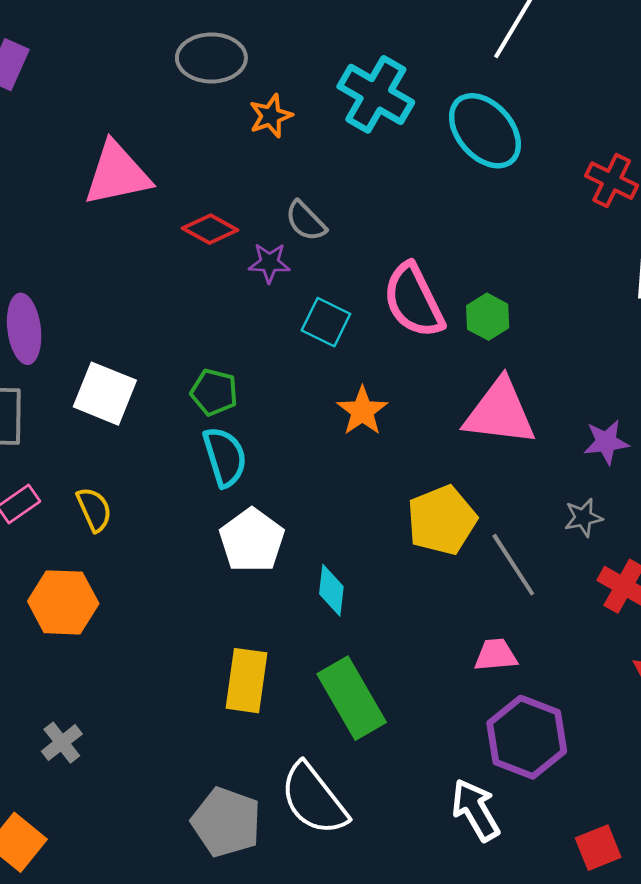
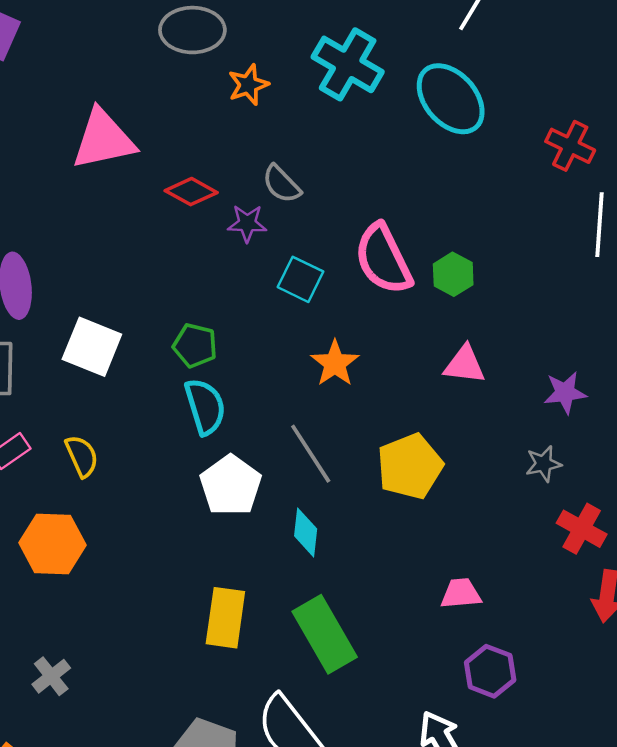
pink triangle: (500, 412) -> (465, 365), size x0.6
gray line: (513, 565) -> (311, 454), moved
purple hexagon: (527, 737) -> (490, 671), size x0.7

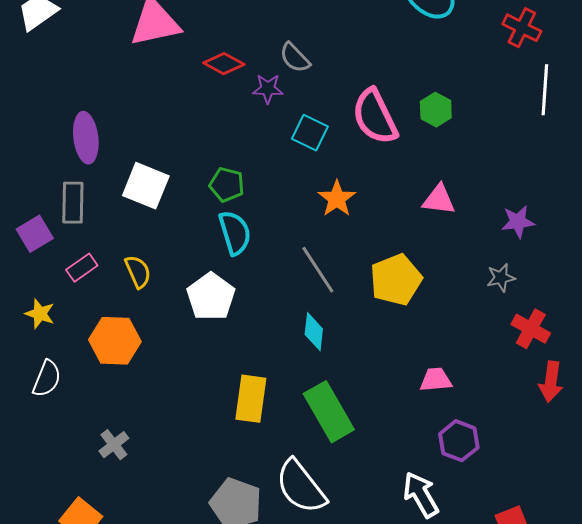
green hexagon: (453, 274) -> (436, 110), moved
white pentagon: (231, 485) -> (211, 297), moved

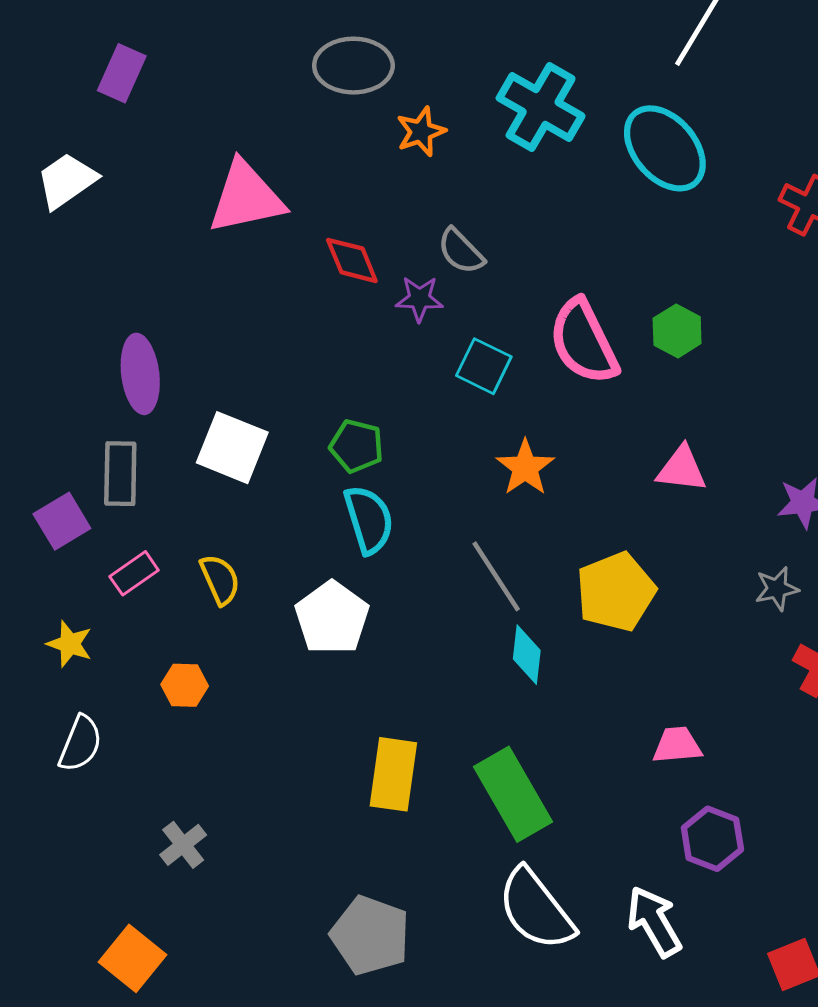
red diamond: (224, 64) -> (352, 260), turned 39
cyan diamond: (314, 332) -> (527, 655), moved
orange hexagon: (115, 341) -> (185, 685), size x0.6
white semicircle: (301, 487) -> (536, 909), moved

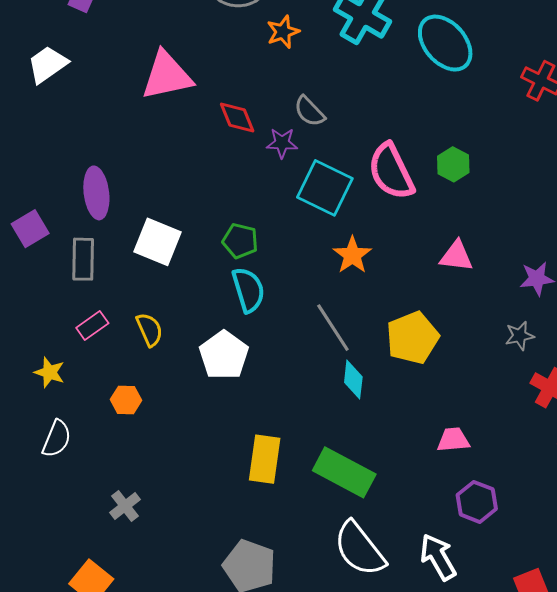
cyan square: (484, 366) -> (325, 188), size x1.5
purple square: (62, 521) -> (30, 229), moved
green rectangle: (513, 794) -> (344, 472), turned -32

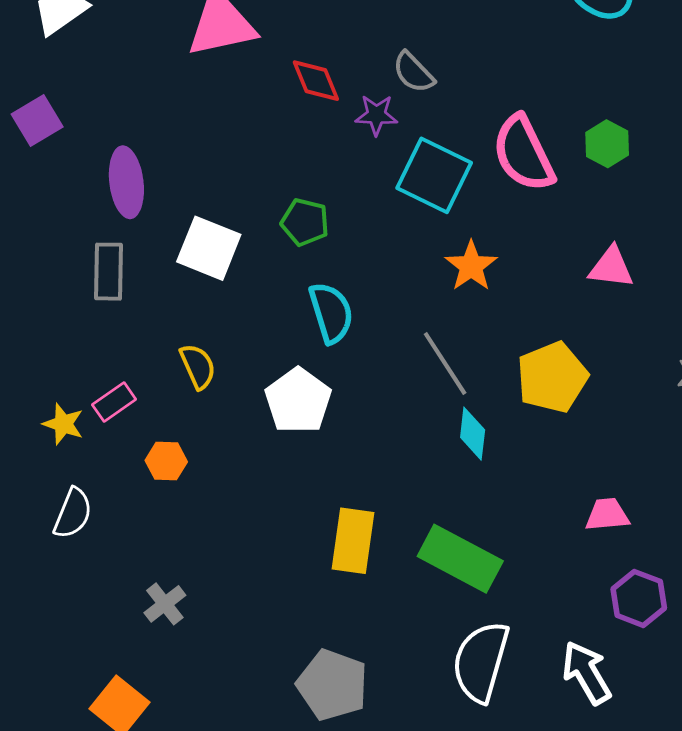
purple square: (30, 229) -> (37, 120), moved
green pentagon: (240, 241) -> (305, 222), moved
pink rectangle: (92, 325) -> (114, 402), moved
white semicircle: (359, 549) -> (481, 662), turned 54

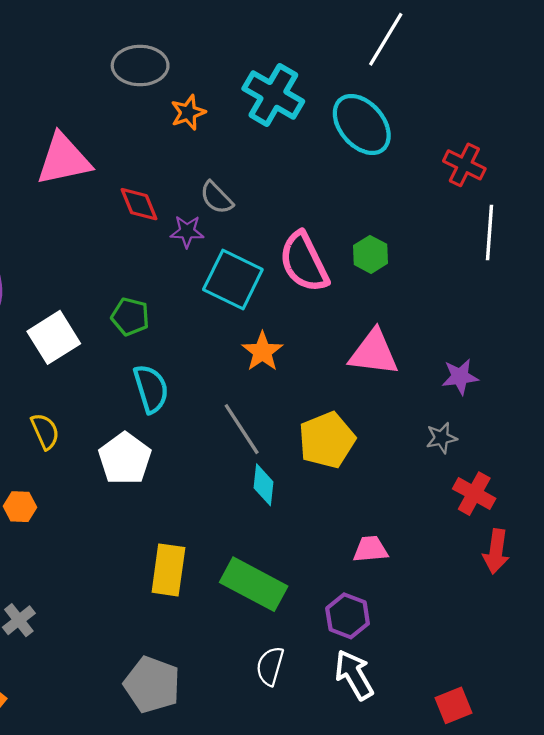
white square: (209, 248) -> (54, 337), turned 36
pink triangle: (611, 267) -> (374, 353), size x1.4
purple hexagon: (639, 598) -> (348, 616), moved
white semicircle: (481, 662) -> (270, 666), size x0.6

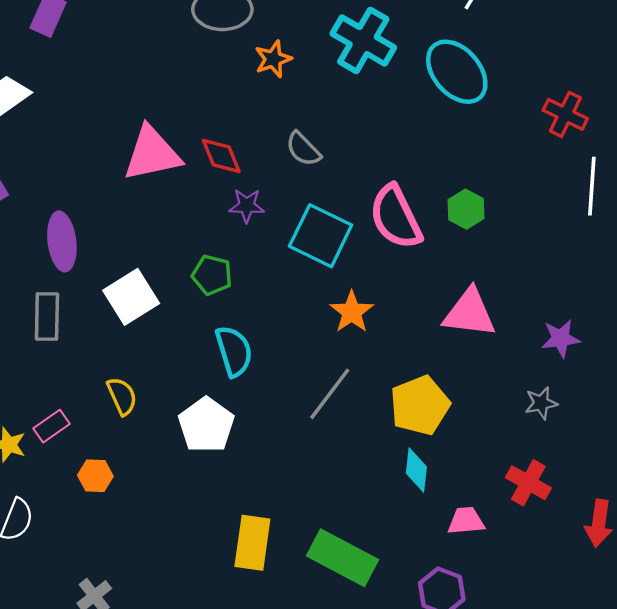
pink triangle: (64, 159) -> (152, 154), moved
purple star: (187, 231) -> (247, 206), moved
gray line: (242, 429) -> (330, 394), turned 70
cyan diamond: (263, 485) -> (416, 470), moved
red cross: (474, 494) -> (528, 483), moved

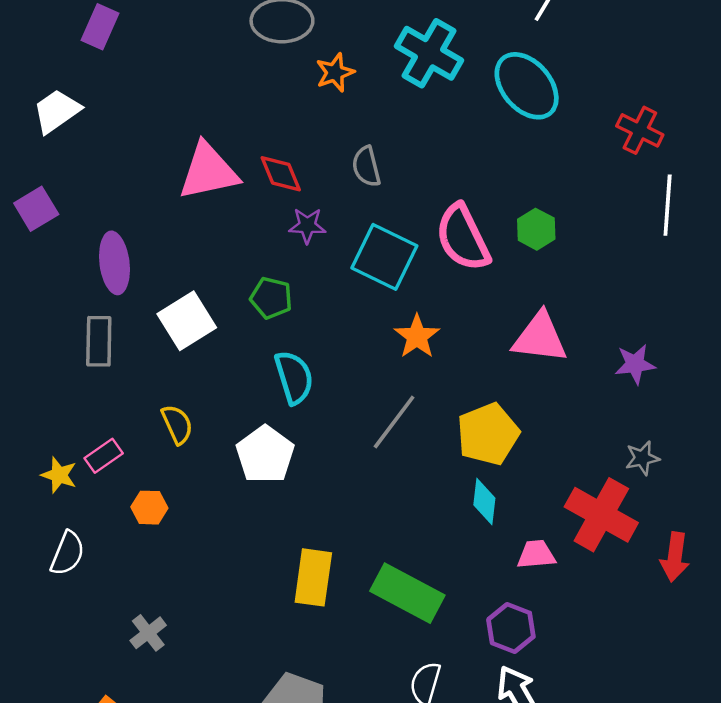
gray semicircle: (303, 149) -> (366, 167), turned 30
gray star: (541, 403) -> (642, 458), moved
red cross: (528, 483) -> (601, 515), size x1.5

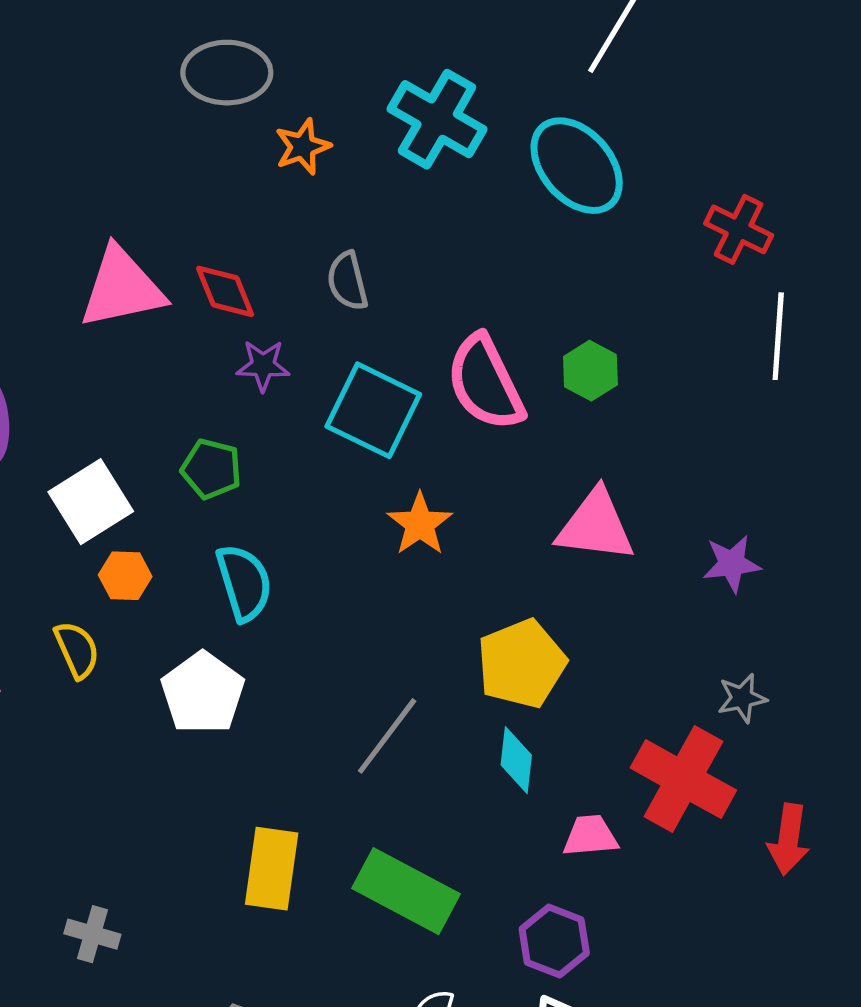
gray line: (394, 422) -> (387, 736), moved
orange hexagon: (149, 508) -> (125, 576), moved
gray cross: (148, 633) -> (92, 934), moved, turned -36

